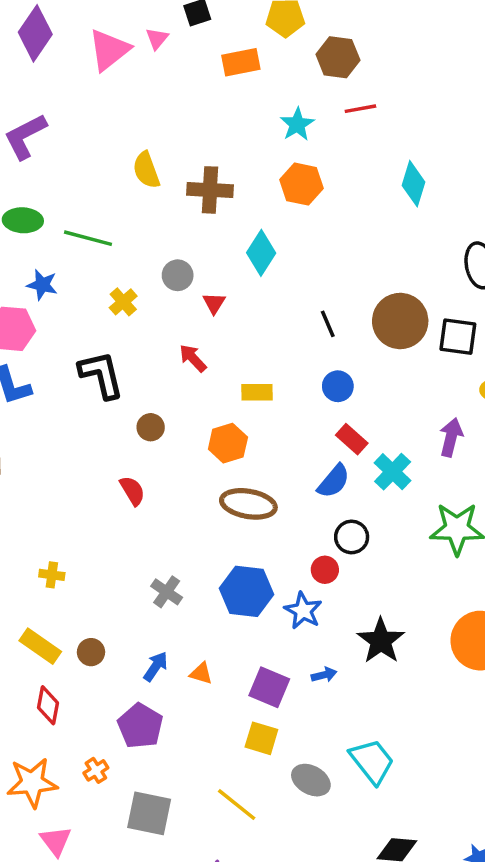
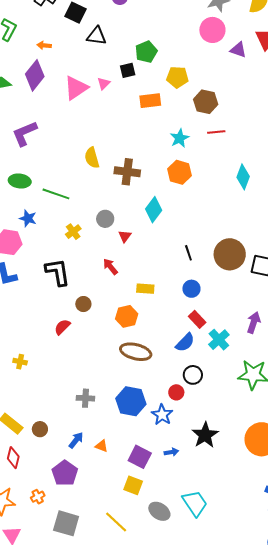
red semicircle: (132, 491) -> (62, 327), moved, turned -108
yellow cross: (52, 575) -> (20, 362), moved
gray cross: (167, 592) -> (85, 398), turned -36

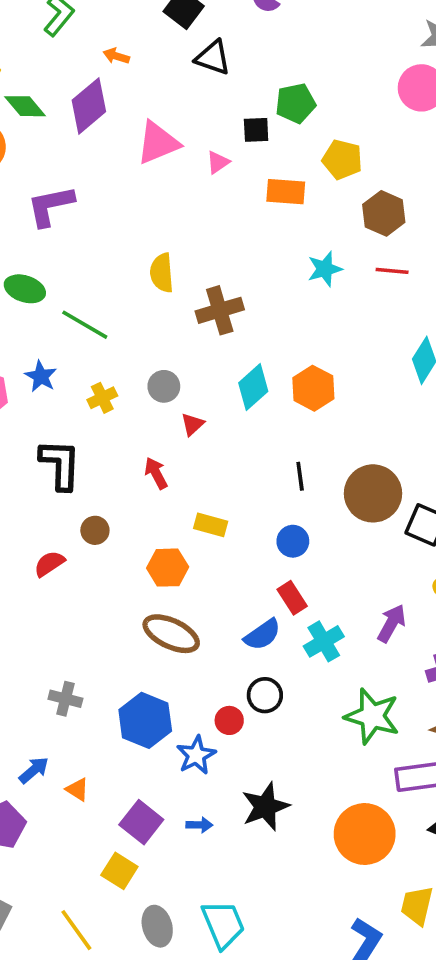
pink triangle: (104, 83) -> (218, 162), moved
brown cross: (127, 172) -> (220, 310), turned -35
orange hexagon: (180, 172) -> (313, 388), moved
blue star: (28, 218) -> (41, 376), moved
gray ellipse: (159, 511) -> (157, 926), turned 30

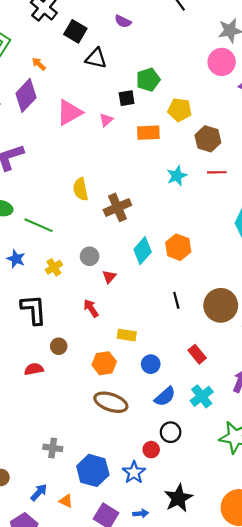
orange arrow: (116, 56) -> (39, 64), turned 32
blue circle: (293, 541) -> (151, 364), moved
red semicircle: (49, 564) -> (34, 369), turned 30
red rectangle: (292, 598) -> (197, 354), moved
blue hexagon: (145, 720) -> (93, 470), moved

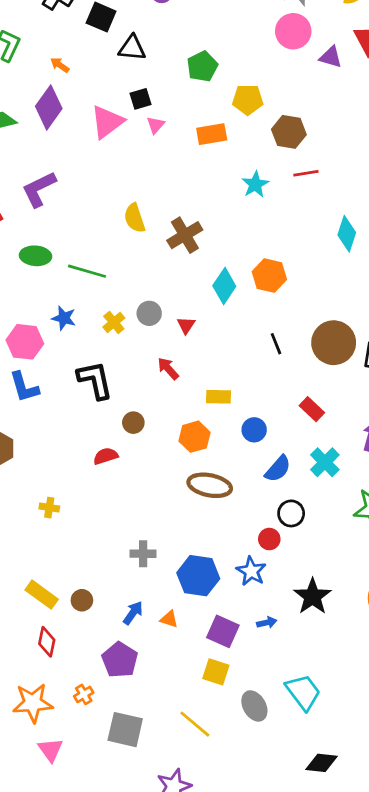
black square: (127, 98) -> (141, 99), moved
gray circle: (90, 256) -> (149, 313), moved

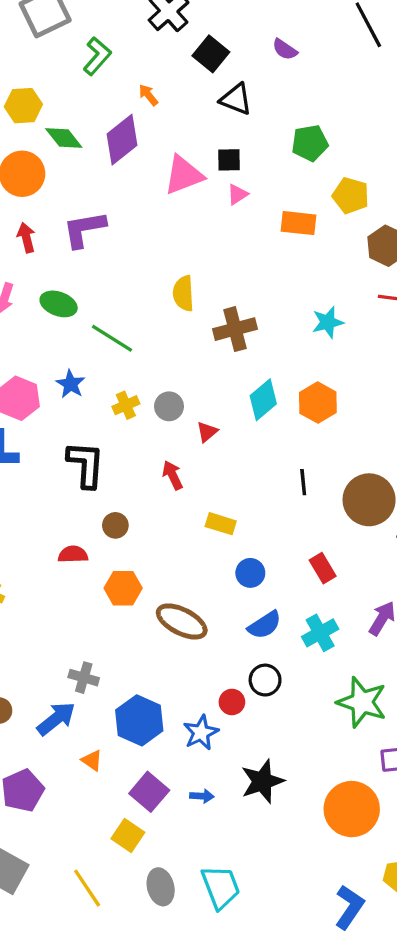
cyan star: (255, 184) -> (328, 322), moved
orange hexagon: (194, 437) -> (123, 588), moved
blue arrow: (133, 613) -> (56, 719), moved, size x1.4

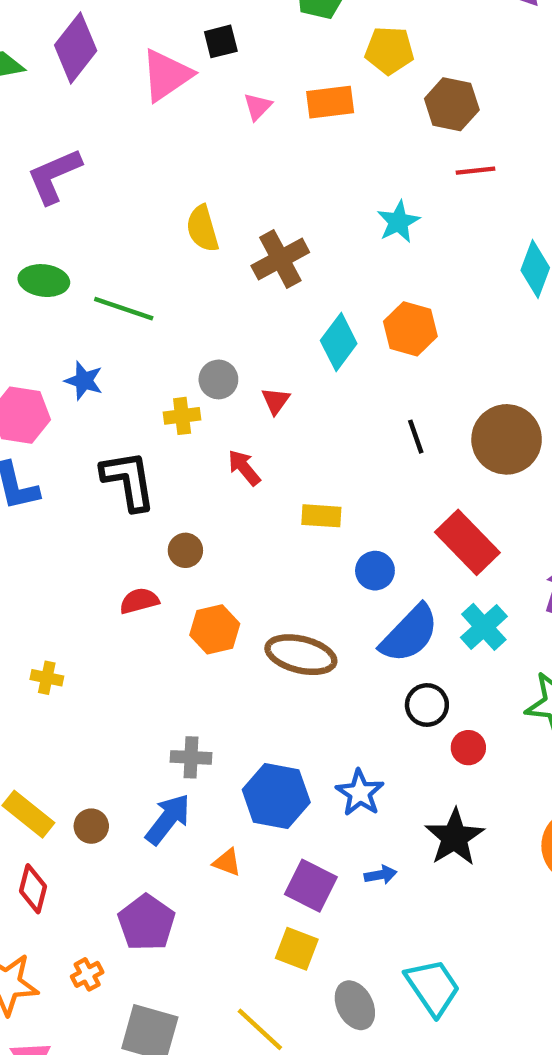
pink triangle: (238, 194) -> (258, 107), moved
yellow cross: (126, 405) -> (182, 416), moved, turned 30
red rectangle: (323, 568) -> (467, 542), size x1.6
blue semicircle: (265, 625) -> (409, 634), size x1.4
red circle: (232, 702) -> (468, 748), moved

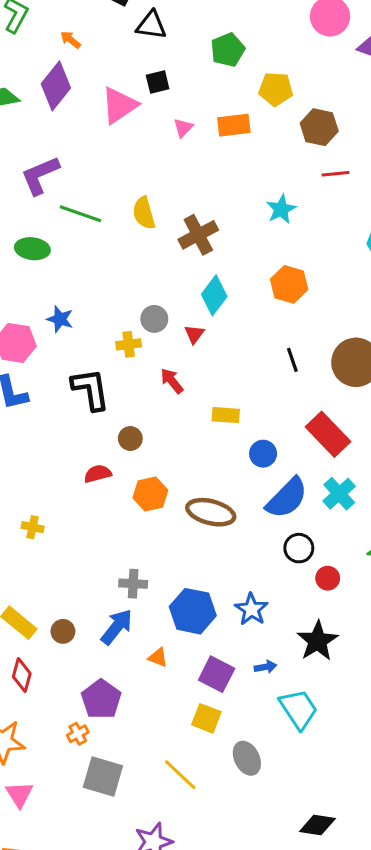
green line: (124, 309) -> (80, 214), moved
cyan diamond: (339, 342) -> (214, 295), moved
orange cross: (87, 974) -> (78, 734), moved
cyan trapezoid: (433, 987) -> (298, 709), moved

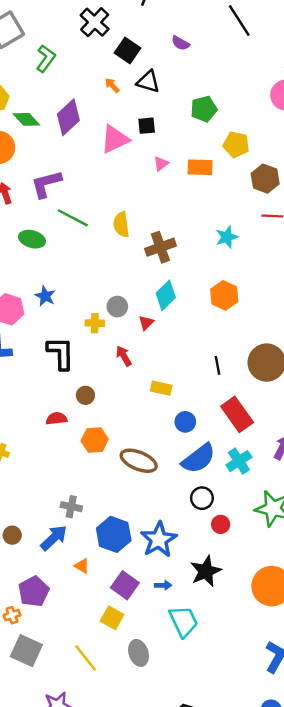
orange arrow: (71, 40) -> (112, 85), moved
black line: (292, 360) -> (217, 365), moved
blue star: (251, 609) -> (159, 540), size x1.4

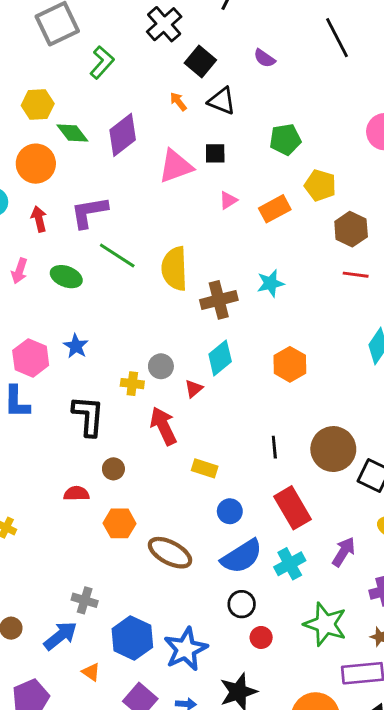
orange rectangle: (200, 167) -> (275, 209), turned -35
yellow semicircle: (121, 224) -> (174, 269), size x1.4
cyan star: (227, 237) -> (270, 283), moved
red arrow: (124, 356) -> (163, 426), size x1.5

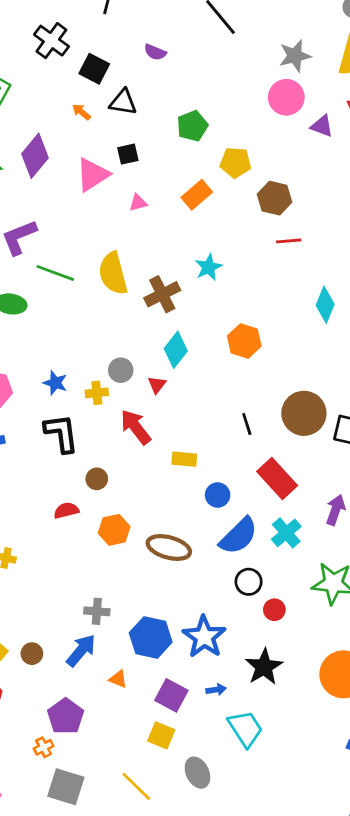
pink triangle: (228, 200) -> (138, 203), moved, turned 30
blue star: (76, 346) -> (55, 383), moved

